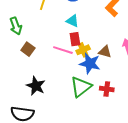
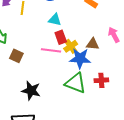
green triangle: (81, 87) -> (76, 83), turned -50

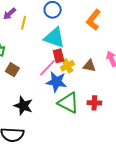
cyan triangle: (55, 20) -> (54, 38), size x1.6
pink line: (51, 50) -> (47, 68), turned -60
blue star: (80, 58) -> (56, 82), moved

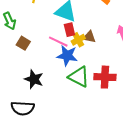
brown triangle: (89, 66) -> (89, 37), moved
pink line: (47, 68) -> (58, 42), turned 72
red cross: (94, 103) -> (105, 77), size x1.5

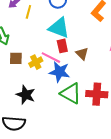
brown triangle: (89, 37) -> (82, 54), turned 32
yellow cross: (78, 40) -> (36, 62), moved
brown square: (23, 43) -> (16, 58), turned -32

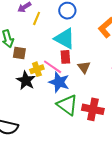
brown square: (16, 58) -> (19, 53), moved
black star: (26, 95) -> (26, 81), moved

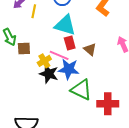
black star: (26, 81) -> (49, 74), moved
red cross: (93, 109) -> (108, 104), moved

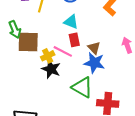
cyan triangle: (65, 25) -> (71, 22), size x0.7
brown square: (24, 49) -> (28, 42), size x1.6
blue star: (69, 69) -> (94, 63), moved

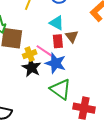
brown triangle: (94, 48) -> (72, 36), moved
blue star: (94, 63) -> (55, 63), moved

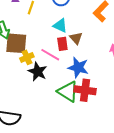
yellow cross: (30, 54) -> (27, 57), moved
blue star: (55, 63) -> (78, 67), moved
red cross: (84, 108) -> (85, 90), moved

